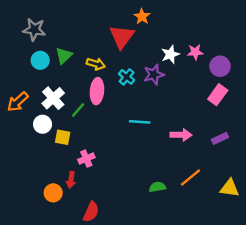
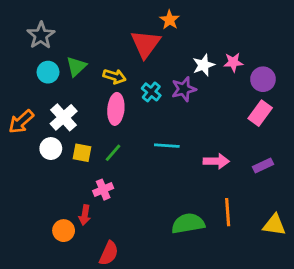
gray star: (34, 30) -> (41, 35), turned 30
green line: (78, 110) -> (113, 153), moved
yellow square: (63, 137) -> (82, 153), moved
orange line: (190, 177) -> (228, 212), turned -55
green semicircle: (157, 187) -> (188, 223), size x1.6

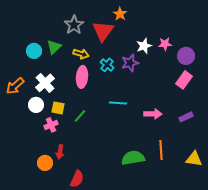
gray star: (41, 35) -> (74, 25), moved
green line: (113, 153) -> (80, 116), moved
pink cross: (103, 190) -> (51, 125), moved

